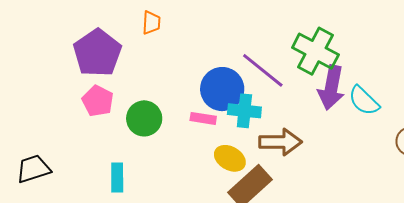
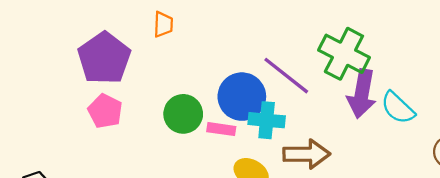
green circle: (144, 118) -> (183, 114), moved

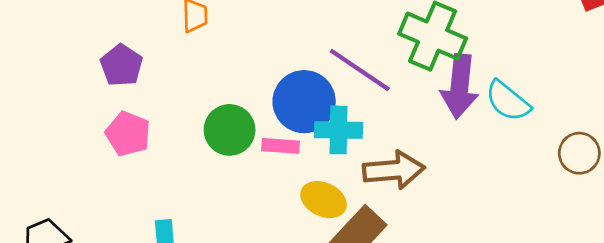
purple pentagon: (104, 58) -> (121, 65), size x0.6

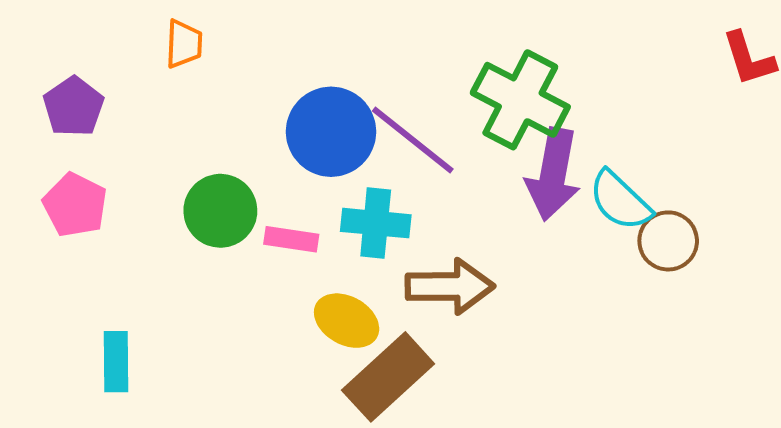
blue circle: (304, 102) -> (331, 132), moved
brown circle: (579, 153) -> (668, 241), moved

